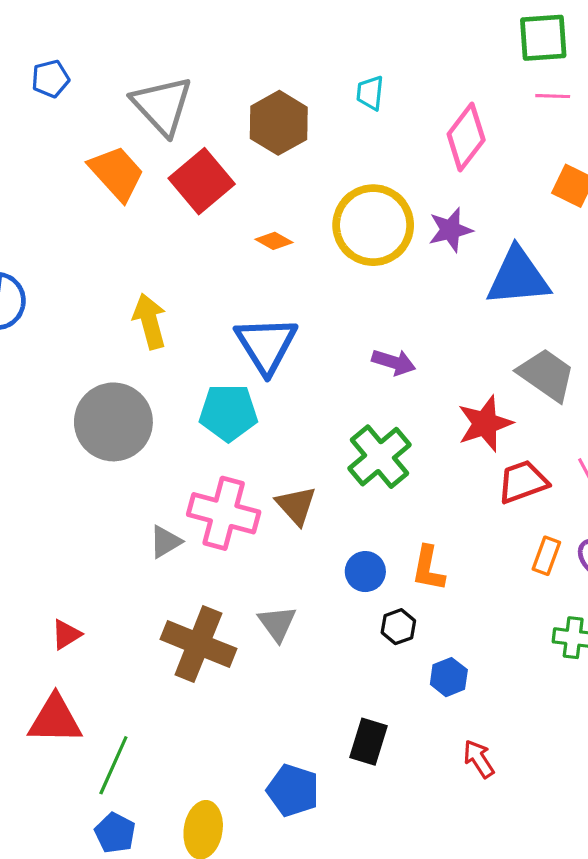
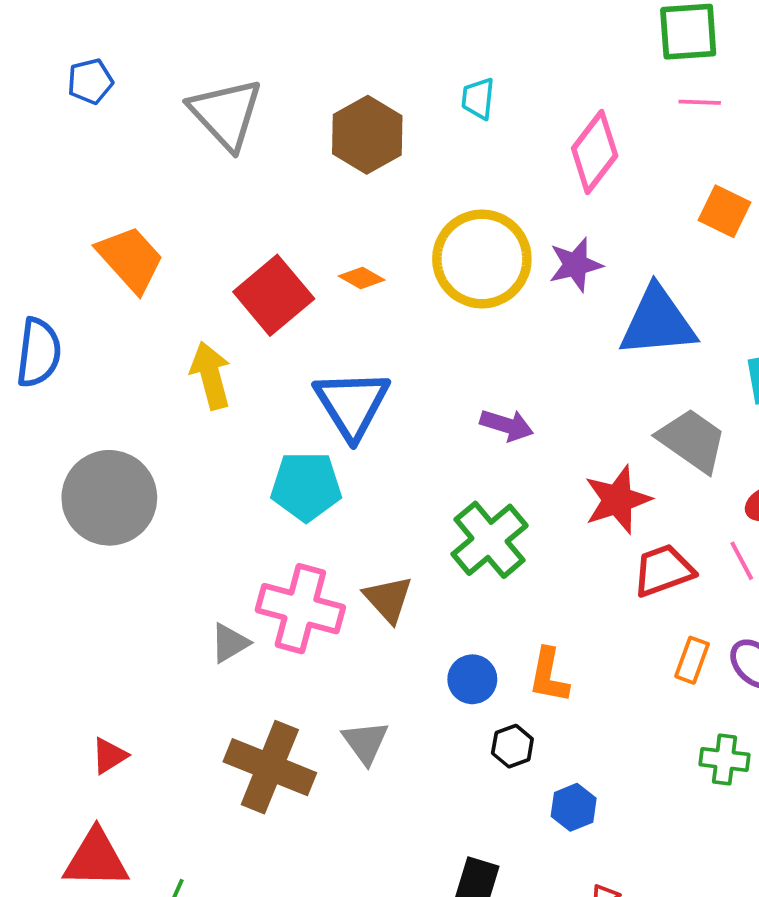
orange trapezoid: (117, 173) -> (130, 259), moved
red square: (202, 181) -> (274, 295), moved
gray circle: (113, 422) -> (109, 498), moved

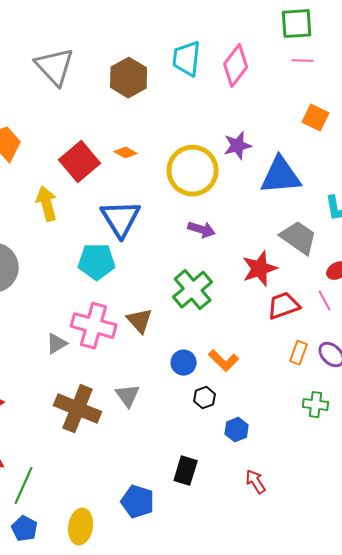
cyan trapezoid: (478, 98) -> (187, 59), size x1.6
pink diamond: (595, 152) -> (236, 66), moved
yellow circle: (482, 259) -> (193, 171), moved
orange L-shape: (549, 675) -> (224, 361), turned -56

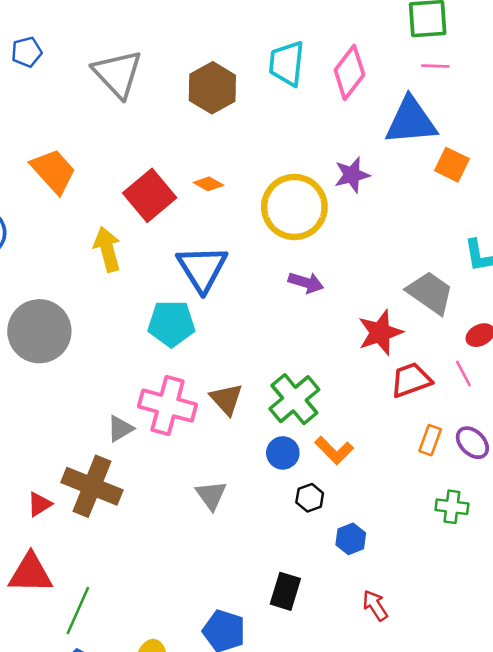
orange square: (316, 118) -> (452, 165), moved
blue triangle: (281, 176) -> (411, 121), moved
green cross: (193, 290) -> (294, 399), moved
brown cross: (78, 409) -> (92, 486), moved

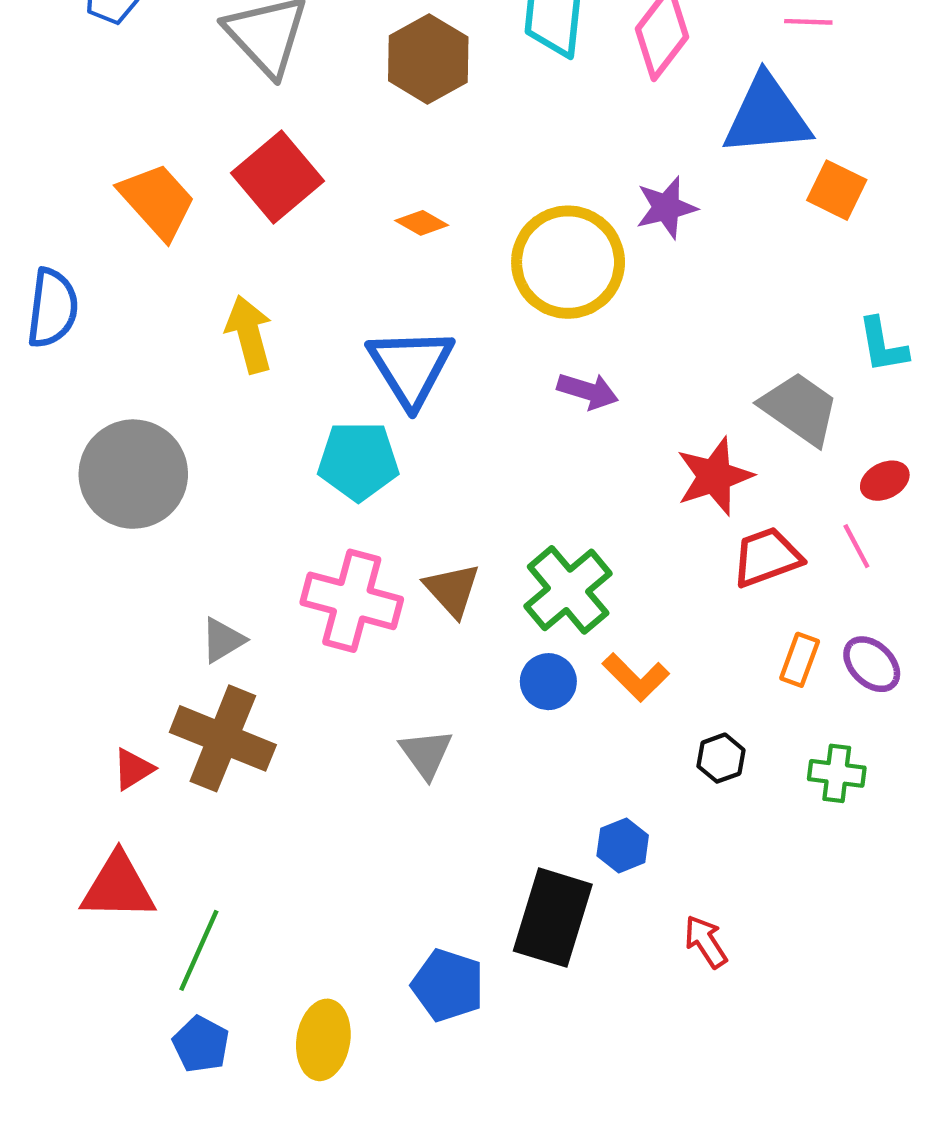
red square: (150, 195) -> (277, 177), moved
gray triangle: (120, 429) -> (223, 640), moved
black hexagon: (310, 498) -> (721, 758), moved
blue hexagon: (351, 539) -> (623, 845), moved
black rectangle: (285, 591) -> (553, 918), size x1.5

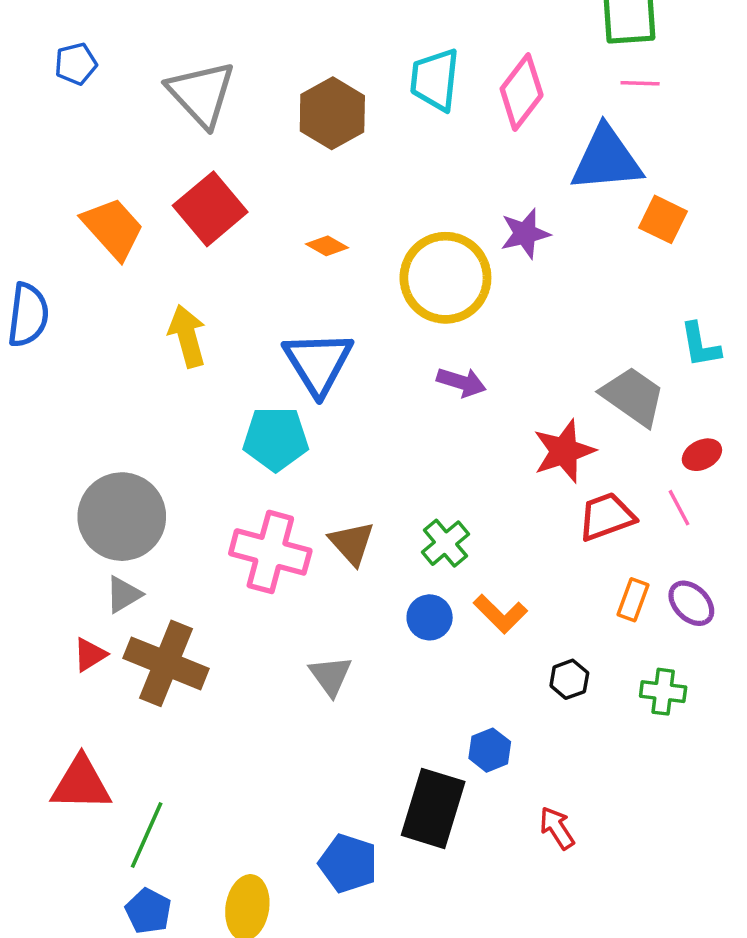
gray circle: (133, 474) -> (122, 517), moved
green cross: (568, 590) -> (445, 543), size x0.7
gray triangle: (223, 640) -> (124, 594), moved
red triangle: (133, 769) -> (90, 655), moved

